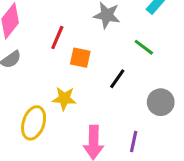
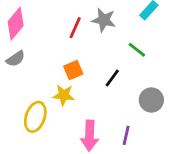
red line: (57, 38) -> (75, 28), moved
orange square: (80, 58) -> (73, 70), moved, turned -36

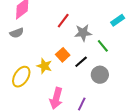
gray star: (104, 20) -> (83, 33), moved, turned -30
orange square: (73, 70) -> (63, 55), moved, turned -32
gray circle: (151, 100) -> (100, 75), moved

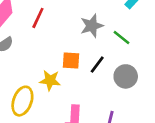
red line: (63, 21) -> (38, 18), moved
orange square: (63, 55) -> (71, 61), turned -32

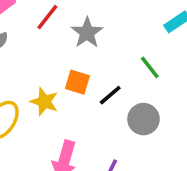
gray star: (92, 26) -> (87, 33), moved, turned -30

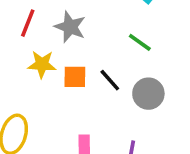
black line: (110, 95) -> (110, 80), turned -75
yellow star: (44, 102) -> (42, 64), moved

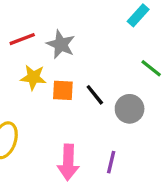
red line: (28, 23) -> (22, 39), turned 45
green line: (140, 42) -> (151, 68), moved

